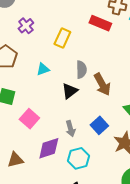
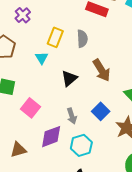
yellow rectangle: (62, 38) -> (55, 37), moved
cyan triangle: (43, 69) -> (42, 58), turned -40
gray semicircle: (81, 70) -> (82, 39), moved

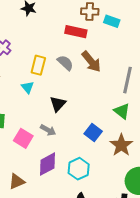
gray semicircle: (82, 39) -> (65, 63), turned -36
brown arrow: (102, 70) -> (91, 62), moved
gray arrow: (72, 116) -> (48, 130), moved, turned -35

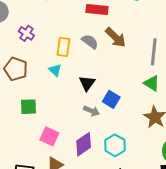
gray arrow: (48, 130) -> (92, 111), moved
blue square: (93, 132) -> (111, 99), moved
pink square: (23, 138) -> (49, 136), moved

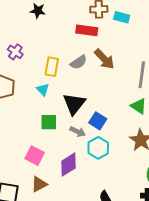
gray semicircle: (90, 42) -> (78, 62), turned 108
black triangle: (87, 83) -> (74, 104), size x1.4
green square: (29, 107) -> (49, 122), moved
cyan hexagon: (115, 145) -> (98, 148), moved

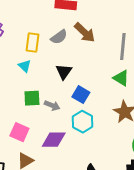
black triangle: (74, 104) -> (64, 72), moved, size x0.7
gray arrow: (78, 132) -> (52, 106), moved
purple diamond: (69, 165) -> (54, 140), turned 35

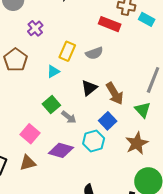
brown arrow: (85, 32) -> (115, 94), moved
cyan triangle: (25, 66) -> (53, 71), turned 32
blue square: (81, 95) -> (108, 121), moved
green square: (32, 98) -> (51, 105), turned 36

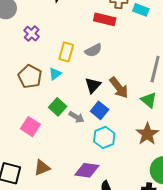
brown pentagon: (15, 60) -> (30, 77), moved
blue square: (108, 121) -> (100, 110), moved
pink square: (30, 134) -> (30, 127), moved
purple diamond: (61, 150) -> (87, 170), moved

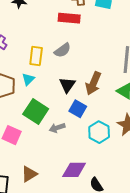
brown arrow: (119, 88) -> (93, 83), turned 70
green square: (58, 107) -> (36, 112), size x1.4
gray arrow: (76, 117) -> (57, 128), moved, turned 140
cyan hexagon: (104, 137) -> (99, 132), moved

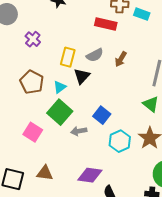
cyan triangle: (28, 79) -> (60, 87), moved
brown arrow: (93, 83) -> (121, 59), moved, size x0.7
black triangle: (67, 85) -> (82, 76), moved
brown triangle: (29, 174) -> (45, 173), turned 30

